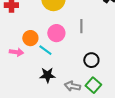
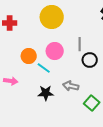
pink arrow: (16, 52) -> (11, 81), moved
black circle: (91, 60) -> (90, 60), moved
gray arrow: (72, 86) -> (71, 86), moved

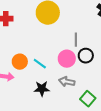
pink circle: (55, 51) -> (67, 59), moved
orange circle: (29, 56) -> (20, 62), moved

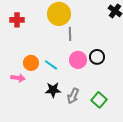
gray line: (76, 40) -> (70, 34), moved
gray arrow: (67, 82) -> (73, 96), moved, turned -77

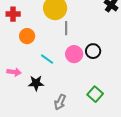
orange circle: (31, 63) -> (27, 36), moved
black star: (53, 90) -> (36, 83), moved
gray arrow: (73, 96) -> (60, 102), moved

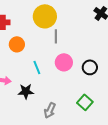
black circle: (93, 51) -> (90, 67), moved
cyan line: (47, 59) -> (37, 67), turned 32

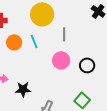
gray line: (56, 36) -> (64, 34), moved
cyan line: (37, 67) -> (34, 41), moved

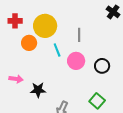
yellow circle: (42, 14) -> (45, 26), moved
cyan line: (34, 41) -> (57, 50), moved

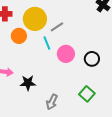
gray line: (79, 35) -> (57, 27), moved, turned 56

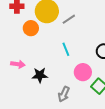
cyan line: (47, 43) -> (66, 49), moved
pink circle: (66, 54) -> (83, 72), moved

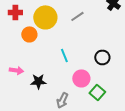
gray line: (69, 19) -> (77, 16), moved

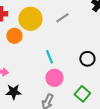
pink circle: (81, 78) -> (54, 78), moved
black star: (38, 81) -> (13, 92), moved

